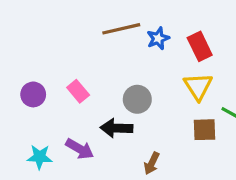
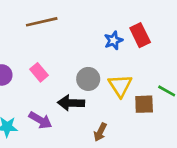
brown line: (121, 29) -> (42, 22), moved
blue star: (158, 38) -> (113, 40), moved
yellow triangle: (198, 86) -> (120, 86), moved

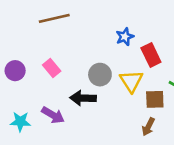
red rectangle: (140, 35) -> (151, 55), moved
brown arrow: (100, 132) -> (148, 127), moved

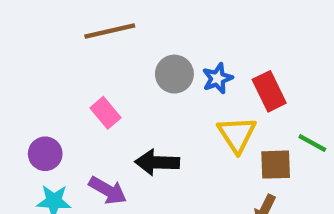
blue star: (125, 37) -> (217, 78), moved
purple circle: (15, 71) -> (45, 154), moved
gray circle: (100, 75) -> (174, 74), moved

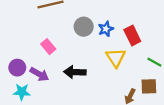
brown square: (276, 165) -> (149, 86), moved
purple arrow: (108, 190) -> (39, 74), moved

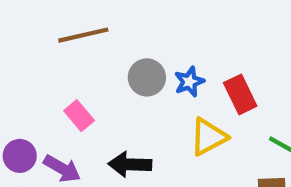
yellow triangle: (116, 58) -> (208, 137), turned 35

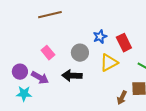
gray circle: (147, 77) -> (80, 53), moved

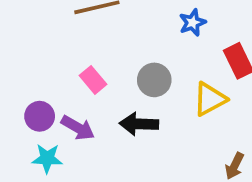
blue star: (100, 37) -> (192, 23), moved

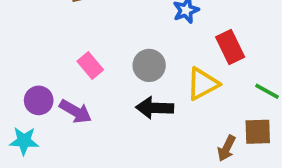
black arrow: (139, 124) -> (155, 108), moved
cyan star: (47, 158) -> (24, 141), moved

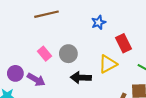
gray circle: (149, 65) -> (68, 54), moved

